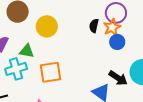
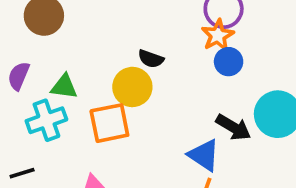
yellow circle: (47, 26) -> (132, 87), moved
black semicircle: (94, 26) -> (151, 59), moved, turned -80

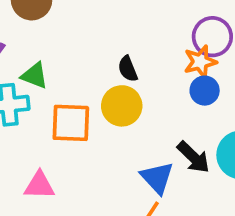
black semicircle: (151, 59) -> (128, 69), turned 35
yellow circle: (132, 87) -> (122, 106), moved

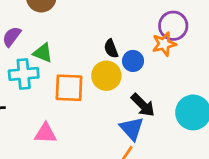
blue circle: (205, 91) -> (133, 61), moved
black arrow: (193, 157) -> (143, 105), moved

